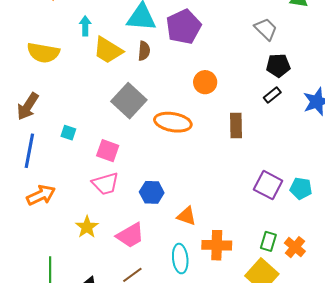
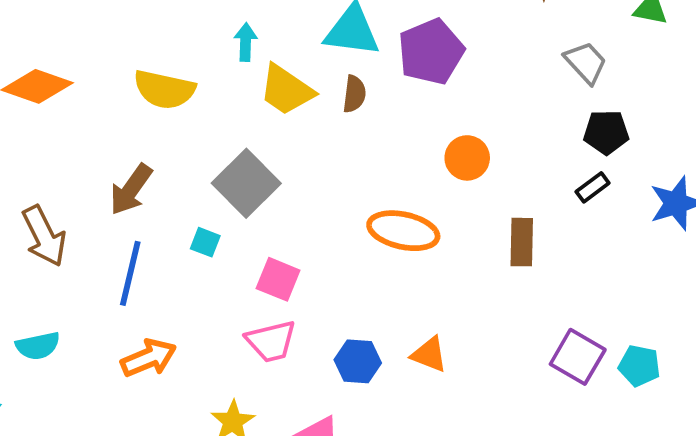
gray square: (129, 101) -> (246, 183), moved
orange triangle: (187, 216) -> (429, 355), moved

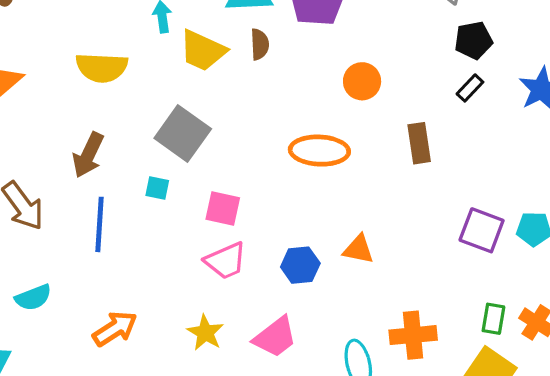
orange arrow: (149, 358) -> (115, 329), moved

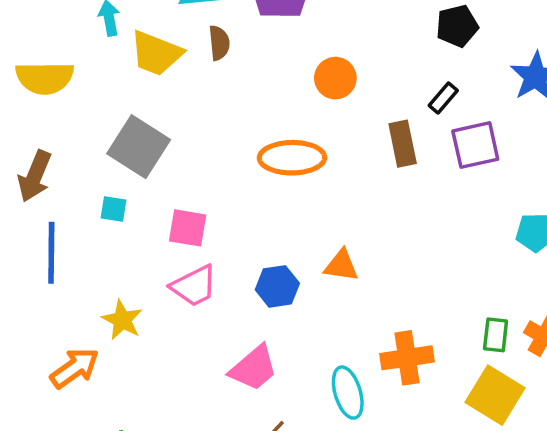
black rectangle: (470, 88) -> (443, 98), moved
purple square: (482, 230) -> (475, 145), moved, turned -30
yellow star: (205, 333) -> (122, 320), moved

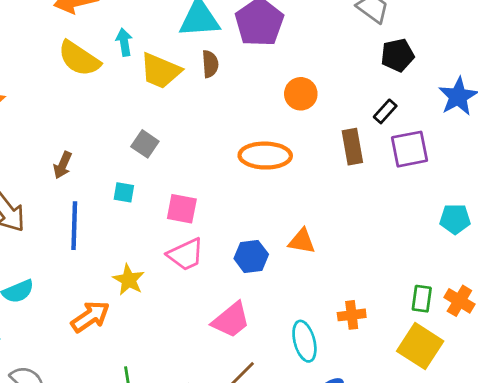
yellow semicircle: (45, 78) -> (79, 59), moved, turned 33
gray square: (139, 147) -> (145, 144), size x0.6
brown arrow: (35, 176) -> (63, 165), size x0.7
orange cross: (407, 358) -> (352, 315), size x0.7

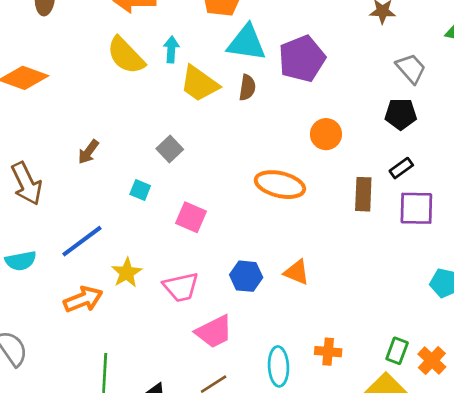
black pentagon: (397, 55) -> (401, 114), moved
blue line: (74, 226) -> (82, 241), moved, turned 39
pink trapezoid: (186, 254) -> (181, 287), moved

